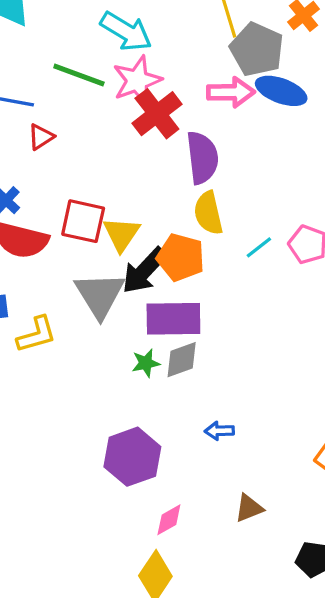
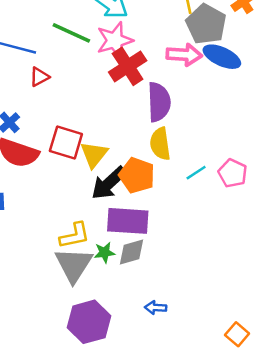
gray triangle: (100, 295) -> (74, 265), moved
yellow L-shape: (37, 335) -> (75, 236), moved

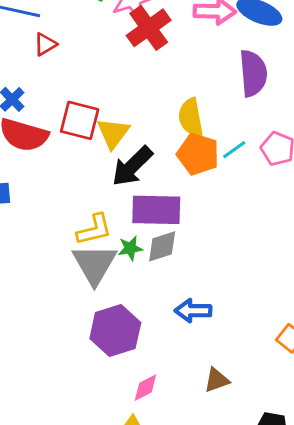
purple semicircle: (159, 102) -> (253, 73), moved
orange pentagon: (137, 175) -> (198, 154), moved
blue arrow: (156, 308) -> (193, 311), size x1.4

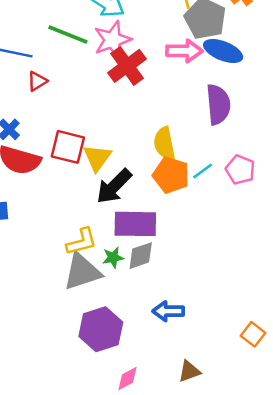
gray triangle: (94, 264) -> (82, 272), turned 42

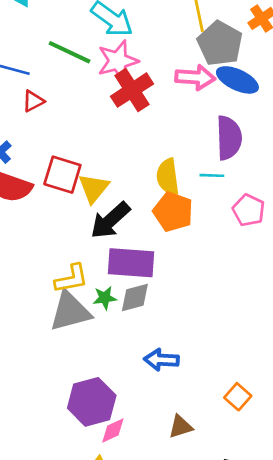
cyan line: (203, 171) -> (212, 175), moved, turned 35
purple hexagon: (101, 329) -> (92, 402), moved
orange square: (253, 334) -> (238, 397), moved

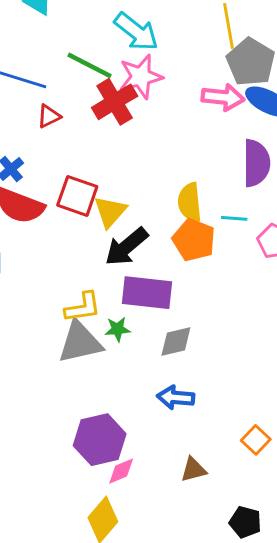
red cross: (132, 90) -> (115, 102), moved
cyan line: (212, 175) -> (234, 218), moved
gray diamond: (135, 297) -> (176, 342), moved

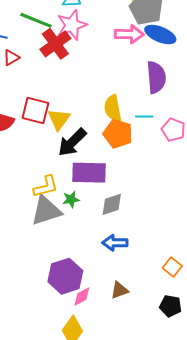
brown triangle: (193, 470) -> (119, 290), moved
black pentagon: (245, 522) -> (170, 306), moved

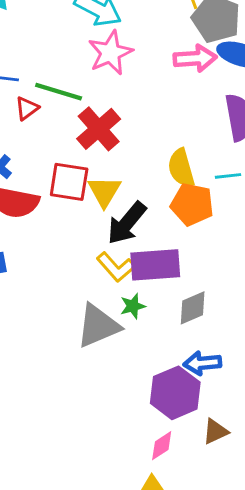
green line: (36, 20) -> (59, 92), moved
red cross: (55, 44) -> (99, 129), moved
yellow L-shape: (46, 187) -> (116, 267), moved, turned 68
purple hexagon: (65, 276) -> (175, 393), moved

